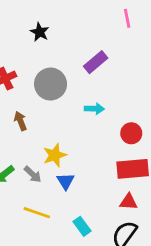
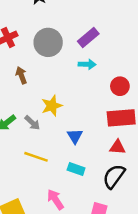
purple rectangle: (96, 62) -> (88, 38), moved
blue triangle: (66, 181) -> (75, 136), moved
cyan rectangle: (82, 226) -> (76, 169), turned -35

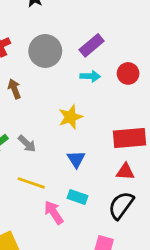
red circle: (120, 86) -> (128, 73), moved
yellow star: (52, 106) -> (71, 117), moved
pink arrow: (55, 199) -> (54, 212), moved

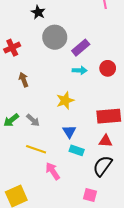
gray circle: (45, 51) -> (55, 37), moved
cyan rectangle: (78, 197) -> (77, 150), moved

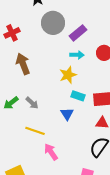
brown arrow: (24, 80) -> (23, 64), size x1.5
yellow star: (65, 100) -> (68, 75), moved
cyan rectangle: (77, 150) -> (78, 96), moved

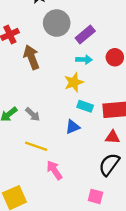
brown arrow: (23, 64) -> (32, 57), moved
blue triangle: (67, 114) -> (73, 127), turned 40

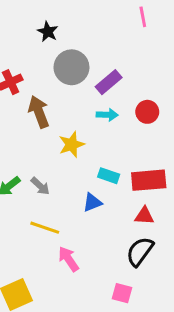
yellow star: (74, 82) -> (71, 145), moved

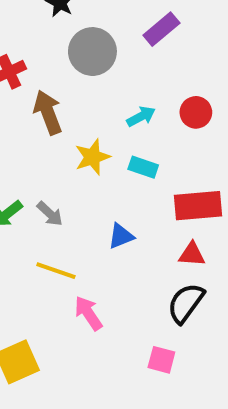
purple rectangle: (109, 82) -> (161, 29), moved
cyan arrow: (107, 115) -> (141, 116), turned -30
cyan rectangle: (109, 176) -> (143, 167), moved

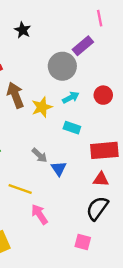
gray circle: (92, 52) -> (62, 66), moved
yellow star: (92, 157) -> (42, 107), moved
gray arrow: (50, 214) -> (39, 155), moved
blue triangle: (121, 236) -> (59, 169), turned -42

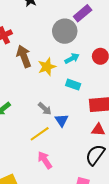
yellow line: (20, 189) -> (40, 134), moved, turned -54

